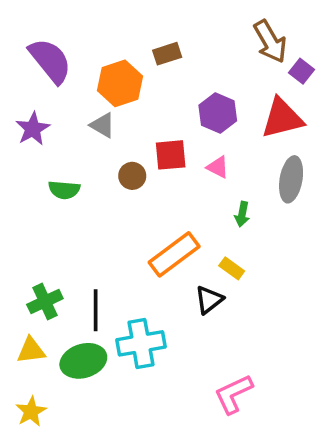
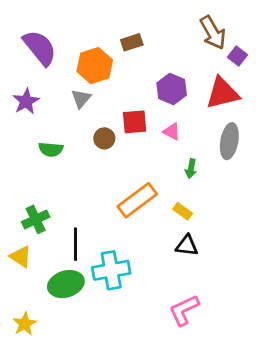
gray triangle: (103, 125) -> (81, 99), turned 40
black triangle: (209, 300) -> (187, 246), moved, turned 45
green cross: (45, 302) -> (36, 219), moved
yellow triangle: (31, 350) -> (21, 257), moved, turned 40

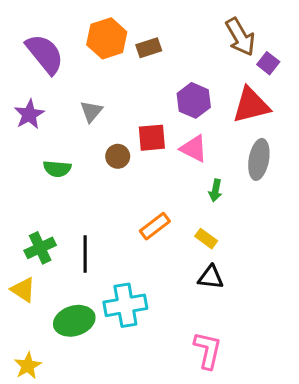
orange hexagon: (95, 66) -> (107, 38), moved
pink triangle: (172, 132) -> (194, 149), size x1.4
orange rectangle: (137, 200) -> (155, 226), size x0.7
black line: (75, 244) -> (85, 254), moved
pink L-shape: (184, 310) -> (208, 350), turned 128

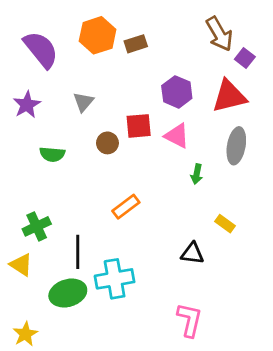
orange rectangle: (155, 226) -> (126, 207), moved
yellow rectangle: (206, 239) -> (225, 224), moved
black line: (85, 254) -> (78, 252), moved

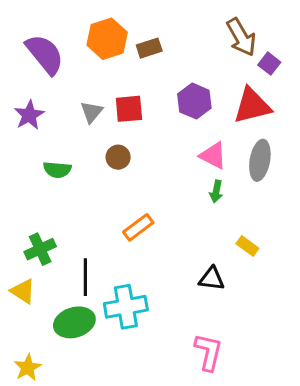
red square: (139, 126) -> (129, 109), moved
pink triangle: (177, 136) -> (213, 156), moved

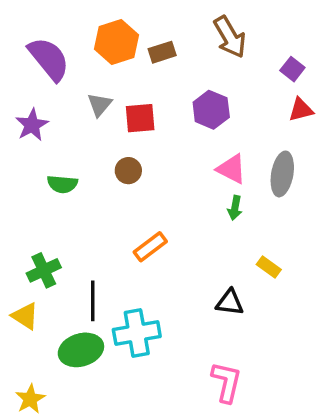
brown arrow: (241, 37) -> (230, 37), moved
red triangle: (252, 106) -> (301, 110), moved, size x0.6
gray triangle: (92, 112) -> (100, 105), moved

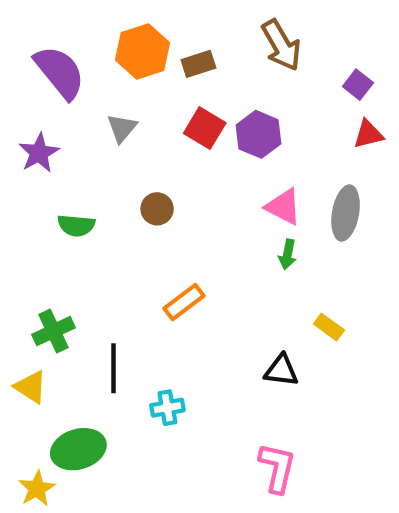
red square: (140, 118) -> (205, 128), moved, turned 36
cyan cross: (137, 333) -> (167, 408), size x0.6
green ellipse: (81, 350) -> (78, 449), moved

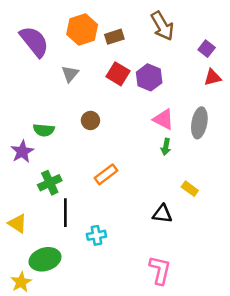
purple star: (39, 153) -> (22, 152), moved
green cross: (53, 331) -> (50, 183), moved

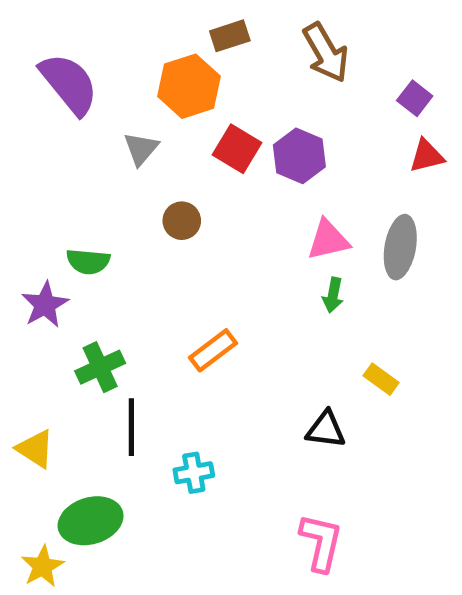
orange hexagon: (82, 30) -> (189, 86), moved
brown rectangle: (114, 37) -> (230, 36), moved
pink triangle: (163, 119) -> (328, 240), turned -40
brown circle: (90, 120) -> (182, 221), moved

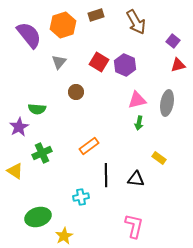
orange hexagon: (189, 86) -> (63, 25), moved
black line: (131, 427) -> (106, 175), moved
yellow triangle: (35, 449) -> (15, 171), moved
yellow star: (43, 566) -> (64, 236), moved

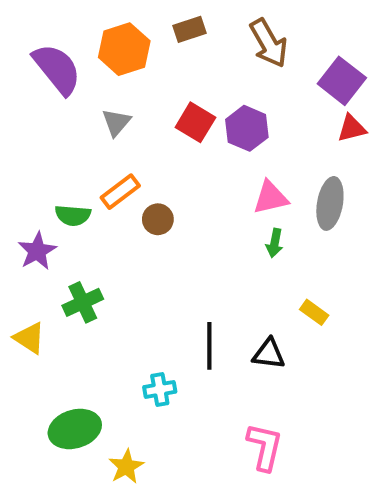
purple square: (173, 41) -> (342, 81), size x1.6
brown circle: (76, 92) -> (158, 219), moved
orange rectangle: (89, 146) -> (120, 192), moved

